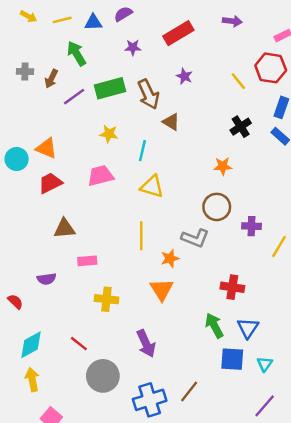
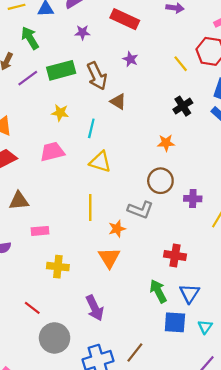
red rectangle: (178, 33) -> (125, 19), turned 56

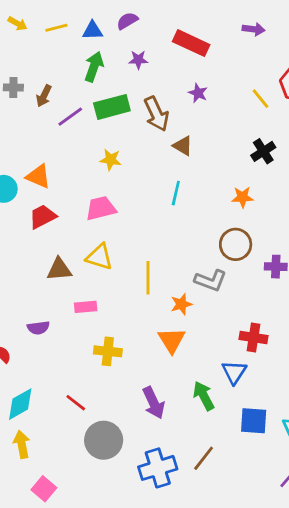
green arrow: (30, 38) -> (94, 67), moved, turned 50
cyan line: (91, 128) -> (176, 193), moved
yellow triangle: (100, 162) -> (99, 257), moved
green arrow: (158, 291) -> (204, 396), moved
blue triangle: (189, 293) -> (234, 372), moved

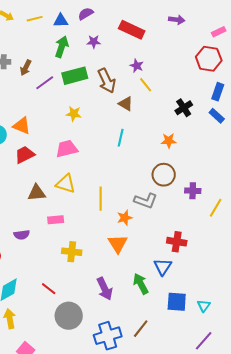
yellow line: (261, 99) -> (146, 85), moved

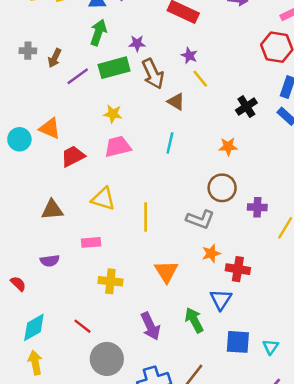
purple star: (94, 42) -> (137, 43), moved
pink trapezoid: (67, 149) -> (118, 147), moved
red trapezoid: (25, 155) -> (73, 156), moved
brown triangle: (37, 193) -> (52, 210), moved
orange star: (125, 218) -> (211, 253), moved

